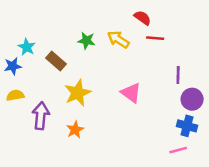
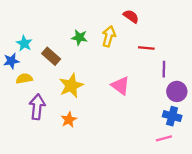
red line: (155, 38) -> (146, 48), moved
yellow arrow: (118, 39) -> (109, 36), turned 72
yellow semicircle: (15, 95) -> (24, 79), moved

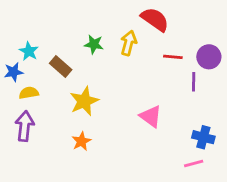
red semicircle: (131, 16) -> (155, 19), size x1.5
pink triangle: (120, 86) -> (151, 116), moved
purple circle: (177, 91) -> (209, 57), moved
purple arrow: (37, 107) -> (25, 126), moved

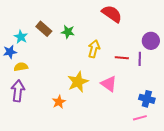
yellow arrow: (129, 43) -> (94, 49), moved
red line: (173, 57) -> (122, 58), moved
brown rectangle: (61, 67) -> (44, 29), moved
yellow star: (84, 101) -> (78, 82), moved

